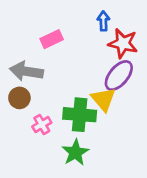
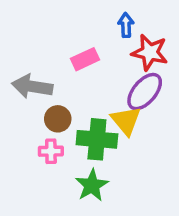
pink rectangle: (52, 39) -> (85, 59), moved
brown circle: (19, 98) -> (58, 119), moved
pink cross: (42, 124) -> (51, 151), turned 30

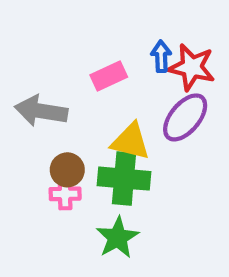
blue arrow: (126, 25) -> (161, 56), moved
brown circle: (58, 119) -> (67, 170), moved
yellow triangle: (126, 121) -> (131, 141), moved, turned -36

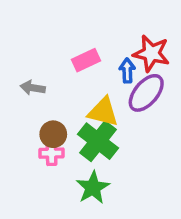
blue arrow: (161, 56) -> (127, 71), moved
gray arrow: (41, 111) -> (33, 88), size x0.6
green cross: (124, 179) -> (98, 141), turned 33

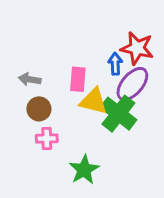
pink rectangle: (86, 60) -> (78, 79), moved, turned -60
brown circle: (53, 134) -> (39, 109), moved
green cross: (98, 141) -> (118, 114), moved

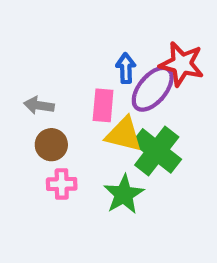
blue arrow: (115, 64) -> (126, 68), moved
purple ellipse: (132, 84) -> (153, 89), moved
green star: (84, 170) -> (124, 194), moved

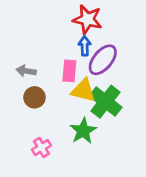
red star: (182, 64) -> (87, 19), moved
pink cross: (62, 184) -> (41, 148), moved, turned -30

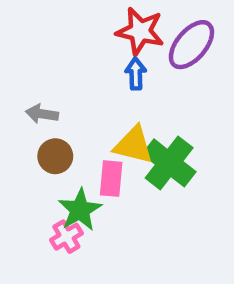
purple ellipse: (103, 60) -> (191, 45), moved
pink rectangle: (69, 71) -> (111, 179), moved
green star: (83, 131) -> (80, 210), moved

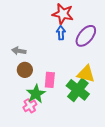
purple ellipse: (191, 45) -> (86, 36), moved
yellow triangle: (133, 145) -> (86, 74), moved
green cross: (169, 163) -> (78, 90), moved

